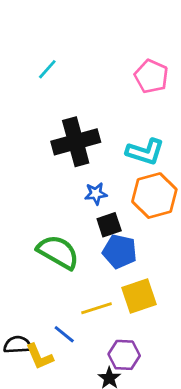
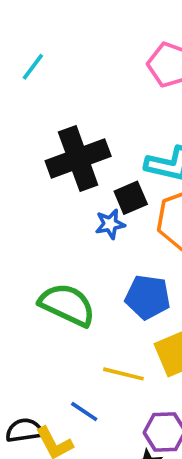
black square: (109, 225) -> (131, 198), moved
yellow line: (96, 308) -> (123, 374), turned 36

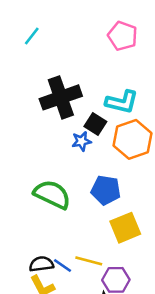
black square: (131, 198) -> (95, 124), turned -35
yellow line: (123, 374) -> (89, 261), moved
black semicircle: (24, 430) -> (41, 264), moved

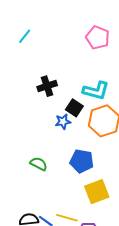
black cross: (61, 97) -> (47, 86), size x0.6
green semicircle: (52, 194) -> (39, 164), size x0.6

